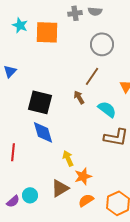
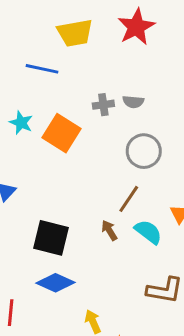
orange square: (47, 32) -> (61, 133), turned 30
cyan semicircle: (107, 109) -> (148, 232), moved
blue diamond: (43, 132) -> (55, 283), turned -50

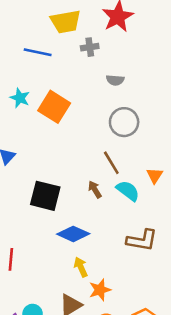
gray cross: (103, 105) -> (90, 47), moved
brown line: (129, 199) -> (111, 163), turned -65
blue diamond: (55, 283) -> (73, 234), moved

